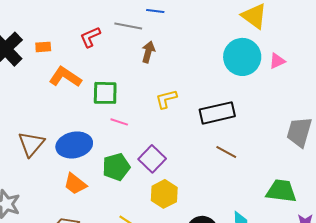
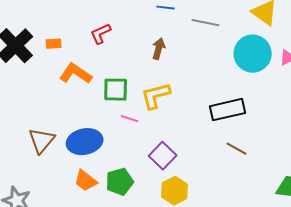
gray line: (128, 26) -> (206, 23), moved
yellow L-shape: (166, 99) -> (156, 96), moved, size x1.4
green pentagon: (116, 167) -> (120, 182), moved

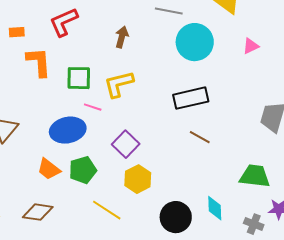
red L-shape: (101, 34) -> (64, 22), size x1.4
cyan circle: (253, 54) -> (195, 42), moved
orange L-shape: (76, 74) -> (39, 62), turned 52
blue ellipse: (85, 142) -> (68, 130), moved

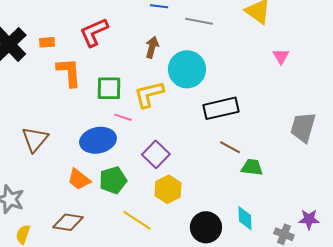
cyan circle: (195, 42) -> (187, 69), moved
pink triangle: (251, 46) -> (281, 56), turned -36
green trapezoid: (255, 176) -> (252, 167), moved, size x0.7

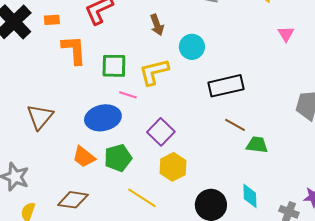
brown arrow: (152, 47) -> (157, 25), turned 145
cyan circle: (187, 69) -> (192, 47), size x0.7

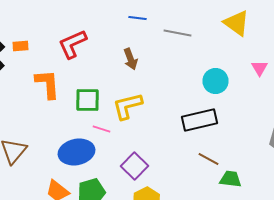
orange rectangle: (52, 20) -> (20, 46), moved
cyan circle: (192, 47) -> (216, 81), moved

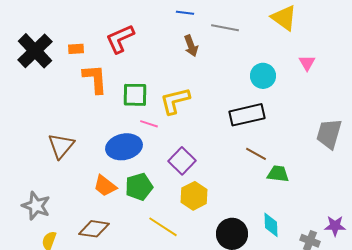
orange rectangle: (20, 46) -> (76, 49), moved
brown arrow: (130, 59) -> (191, 46), moved

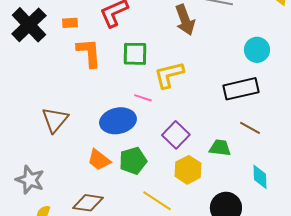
brown arrow: (191, 46) -> (185, 20), size x1.4
green square: (135, 95) -> (135, 54), moved
green trapezoid: (278, 174) -> (220, 148), moved
cyan diamond: (271, 225) -> (260, 177), moved

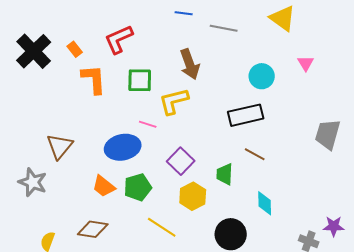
brown arrow: (185, 20) -> (190, 64), moved
orange rectangle: (70, 23) -> (75, 49), turned 56
green trapezoid: (220, 148) -> (225, 174), turned -95
gray star: (30, 180) -> (33, 182), moved

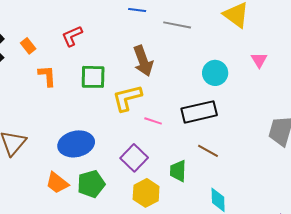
red L-shape: (119, 39) -> (72, 36), size x0.7
orange L-shape: (94, 79) -> (47, 76), size x0.7
pink line: (148, 124) -> (153, 121), moved

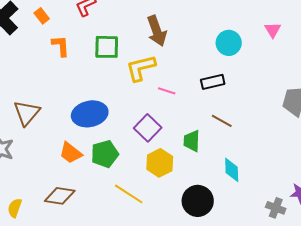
black rectangle: (199, 112) -> (213, 82), size x0.7

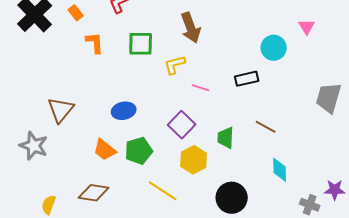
cyan circle: (229, 43) -> (274, 48), moved
yellow L-shape: (141, 68) -> (175, 65), size x0.7
blue ellipse: (90, 114) -> (124, 111), size x0.7
brown line: (222, 121) -> (266, 127), moved
cyan diamond: (232, 170) -> (280, 170), moved

